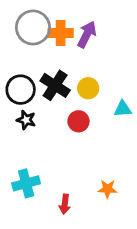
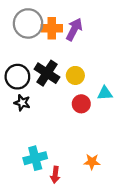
red circle: (79, 121) -> (81, 104), moved
cyan cross: (26, 183) -> (35, 158), moved

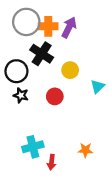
black cross: (47, 73) -> (42, 54), moved
cyan triangle: (105, 93) -> (97, 87), turned -40
red circle: (81, 104) -> (55, 96), moved

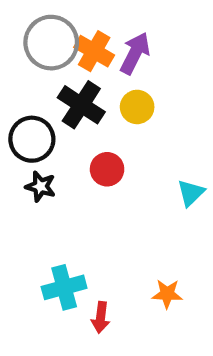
orange cross: (48, 26) -> (94, 51), turned 30
yellow circle: (70, 70) -> (137, 107), moved
cyan triangle: (97, 87) -> (191, 193), moved
red circle: (55, 96) -> (107, 169), moved

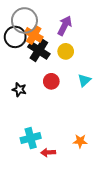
orange cross: (94, 51) -> (34, 35), moved
black circle: (32, 139) -> (15, 37), moved
cyan triangle: (191, 193) -> (84, 80), moved
red arrow: (101, 317) -> (48, 152), turned 80

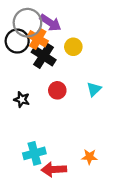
purple arrow: (65, 26) -> (50, 23), moved, turned 96
yellow circle: (66, 51) -> (73, 47), moved
red arrow: (48, 152) -> (54, 169), size x1.5

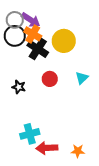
gray circle: (27, 23) -> (15, 20), moved, size x0.7
purple arrow: (50, 23) -> (31, 20), moved
yellow circle: (73, 47) -> (64, 41), size x1.5
orange star: (89, 157) -> (78, 151), moved

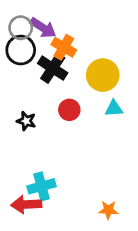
orange cross: (33, 34) -> (64, 47), moved
yellow circle: (64, 41) -> (103, 75), moved
cyan triangle: (82, 78) -> (114, 108), turned 40
red arrow: (47, 148) -> (26, 204), moved

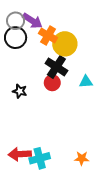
black cross: (53, 68) -> (56, 67), moved
yellow circle: (103, 75) -> (65, 44), moved
cyan cross: (42, 186) -> (40, 158), moved

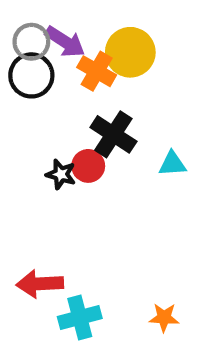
yellow circle: (65, 44) -> (130, 52), moved
red circle: (52, 83) -> (88, 166), moved
black star: (20, 91) -> (61, 174), moved
red arrow: (20, 154) -> (40, 284), moved

